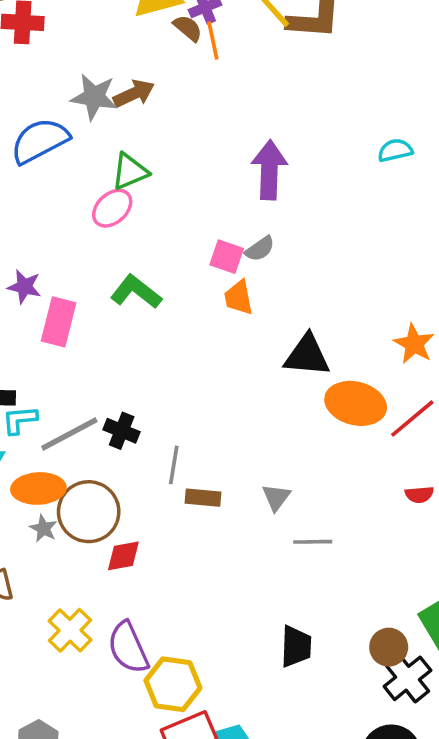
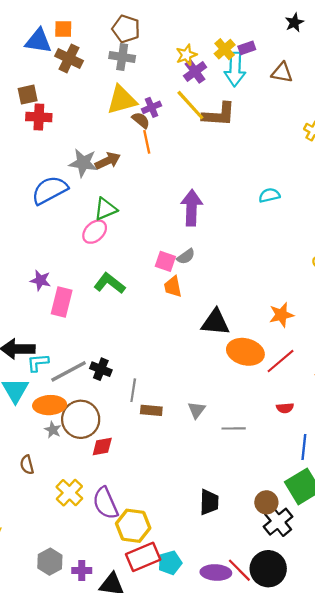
orange line: (213, 41) -> (147, 142), moved
orange star: (414, 344) -> (281, 315), turned 30
gray line: (313, 542) -> (234, 428), moved

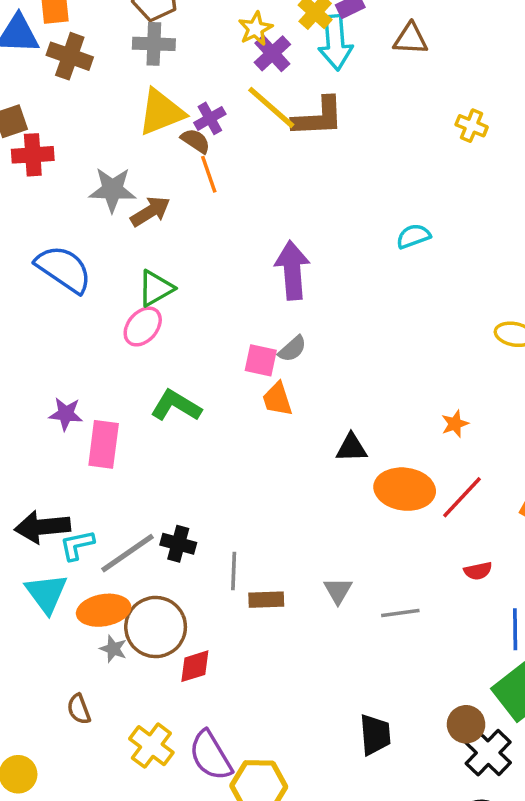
gray star: (83, 163) -> (112, 190), moved
blue semicircle: (50, 190) -> (64, 269), turned 69
orange star: (281, 315) -> (455, 424), size x0.7
black triangle: (215, 322) -> (351, 448), size x0.7

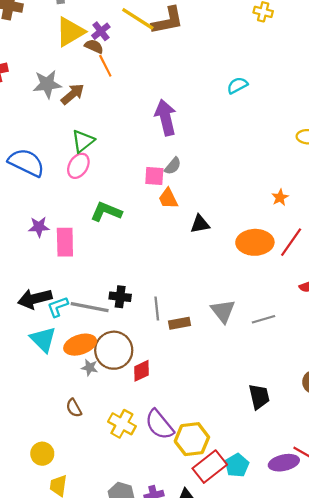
blue semicircle: (64, 269) -> (26, 163), moved
black triangle: (351, 448) -> (200, 224), moved
gray line: (127, 553) -> (90, 307), turned 54
gray triangle: (338, 591) -> (223, 311), size x1.4

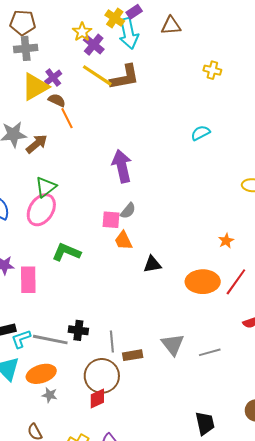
purple cross: (101, 31) -> (53, 77), moved
cyan semicircle: (237, 85) -> (201, 133), moved
pink ellipse: (78, 166) -> (41, 210), size x1.4
brown circle: (114, 350) -> (102, 376), moved

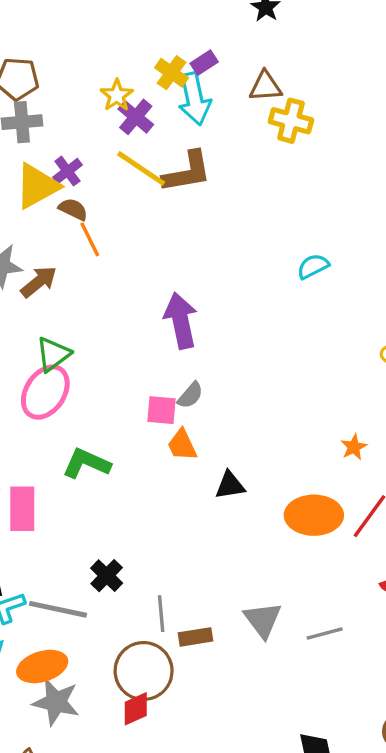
yellow cross: (212, 70) -> (291, 121), moved, size x1.4
black cross: (78, 330) -> (107, 576), moved, turned 36
gray star: (50, 395) -> (56, 702), size x1.8

